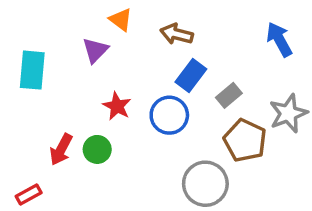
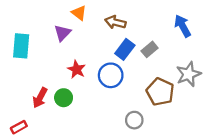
gray rectangle: (229, 95) -> (150, 49), moved
gray circle: (205, 184) -> (134, 120), size x0.6

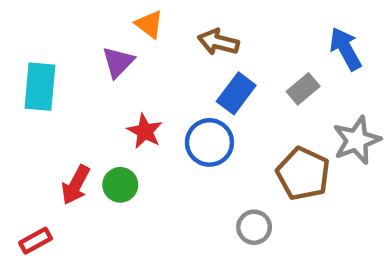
gray rectangle: (150, 49) -> (303, 89), moved

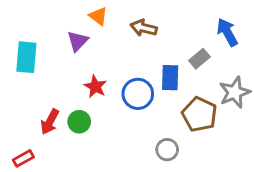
blue rectangle: (236, 93) -> (170, 78), moved, turned -35

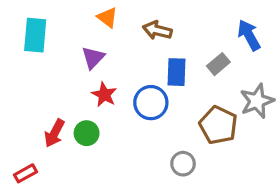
purple triangle: (78, 41) -> (93, 58), moved
cyan rectangle: (26, 57) -> (35, 35), moved
blue rectangle: (170, 78) -> (177, 72), moved

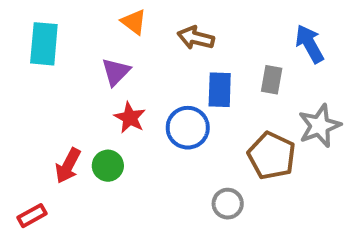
gray rectangle: (218, 64) -> (272, 80), turned -40

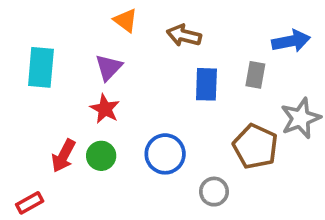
cyan rectangle: (44, 44) -> (41, 67), moved
blue arrow: (310, 44) -> (291, 41), turned 108
red star: (130, 118) -> (105, 109), moved
blue circle: (188, 128) -> (165, 154), moved

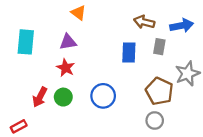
brown arrow: (184, 35) -> (144, 22), moved
purple triangle: (109, 67) -> (68, 42), turned 36
gray circle: (214, 192) -> (155, 120), moved

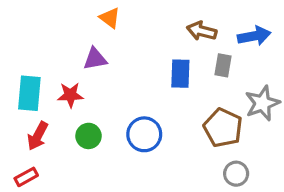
cyan rectangle: (26, 42) -> (29, 93), moved
red star: (66, 68) -> (70, 95), moved, turned -30
red arrow: (40, 97) -> (38, 136), moved
gray circle: (155, 120) -> (236, 174), moved

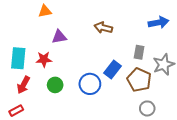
orange triangle: (110, 18) -> (45, 11), moved, turned -48
brown arrow: (202, 31) -> (103, 28), moved
gray rectangle: (223, 65) -> (139, 52), moved
blue rectangle: (180, 74) -> (112, 70), moved, turned 36

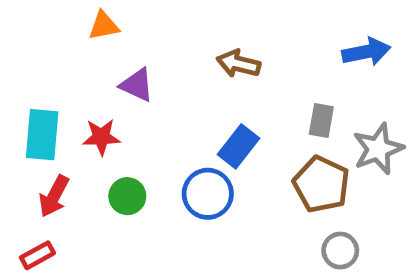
purple triangle: (59, 37) -> (137, 85), turned 35
blue rectangle: (112, 70) -> (239, 146), moved

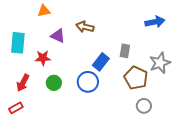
brown arrow: (239, 64) -> (85, 27), moved
gray rectangle: (321, 120) -> (125, 51), moved
cyan rectangle: (42, 135) -> (18, 43), moved

